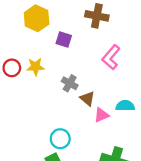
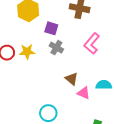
gray cross: (70, 83) -> (56, 48), moved
pink triangle: (102, 115) -> (84, 93), turned 48

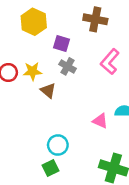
brown triangle: (71, 79) -> (48, 91), moved

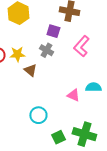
purple square: (61, 43) -> (53, 31), moved
green square: (51, 168) -> (58, 137), moved

